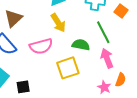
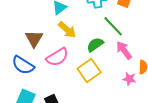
brown triangle: (13, 18) -> (34, 39), moved
green semicircle: (81, 45) -> (95, 45), turned -30

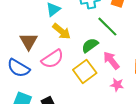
pink arrow: (124, 50) -> (111, 60), moved
pink star: (129, 79) -> (117, 85), moved

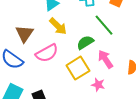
pink star: (117, 85) -> (98, 85), moved

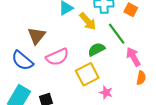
yellow arrow: (58, 26) -> (88, 21), moved
pink arrow: (105, 59) -> (133, 57), moved

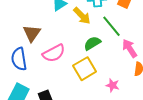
blue semicircle: (22, 61) -> (19, 59), turned 45
pink star: (106, 92) -> (112, 85), moved

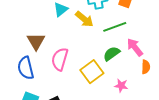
green line: (111, 26) -> (115, 27), turned -65
green semicircle: (92, 43) -> (112, 54), moved
pink semicircle: (54, 53) -> (60, 59), turned 140

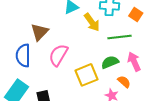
orange semicircle: (146, 67) -> (124, 82), moved, turned -64

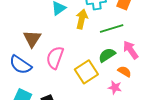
yellow arrow: (92, 22) -> (82, 19), turned -120
blue semicircle: (23, 56) -> (20, 65), turned -45

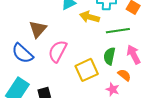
yellow arrow: (82, 19) -> (90, 17), turned -96
green semicircle: (107, 55) -> (109, 56), turned -54

